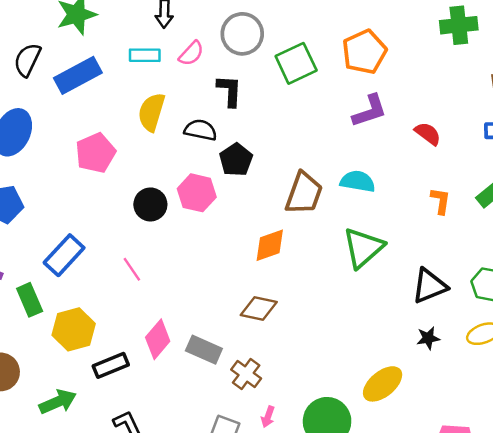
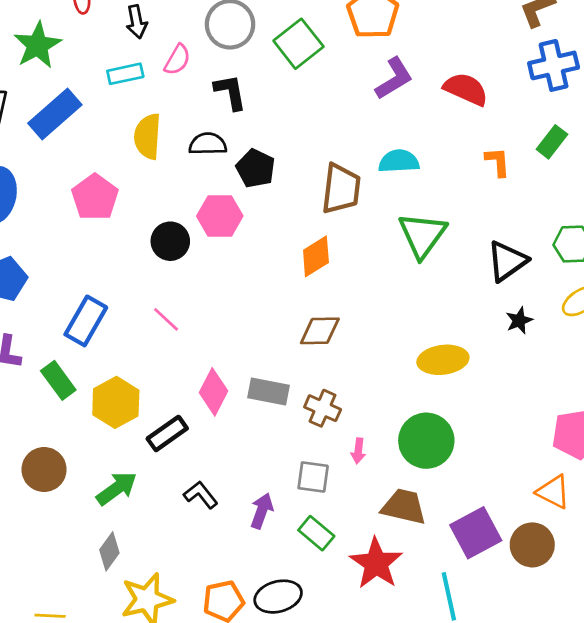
red semicircle: (428, 134) -> (466, 89), size x1.4
yellow ellipse: (383, 384) -> (443, 360), moved, turned 45

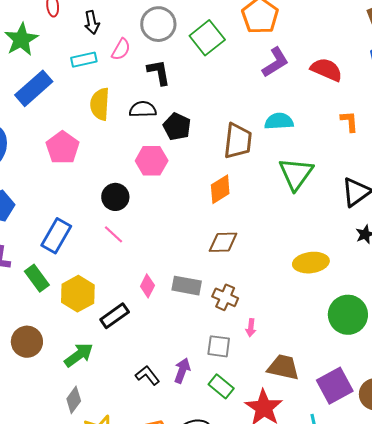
black circle: (170, 241) -> (115, 197), moved
pink diamond: (213, 392) -> (147, 286), size x0.7
green circle: (426, 441) -> (348, 315), moved
black L-shape: (201, 495) -> (147, 375), moved

